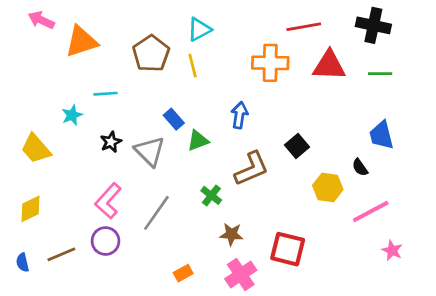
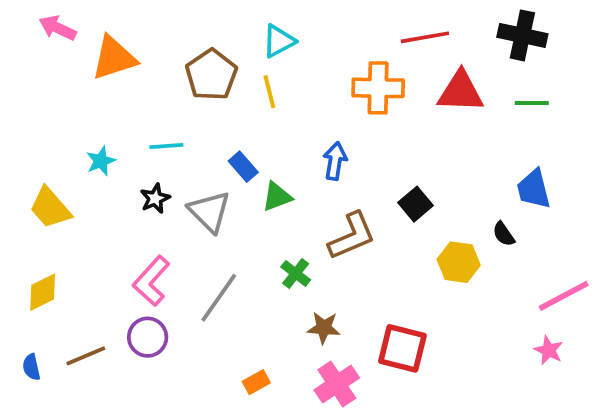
cyan line: (105, 94) -> (166, 146), moved
pink line: (371, 212) -> (564, 296), moved

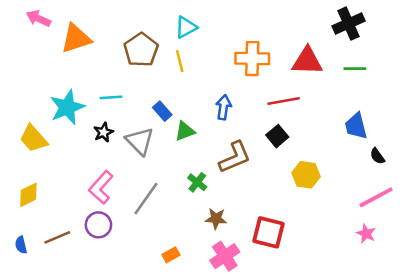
black cross: (522, 35) -> (349, 24), turned -36
red line: (425, 37) -> (284, 101), moved
cyan star: (101, 161) -> (67, 107), size x1.8
black semicircle: (504, 234) -> (377, 156), moved

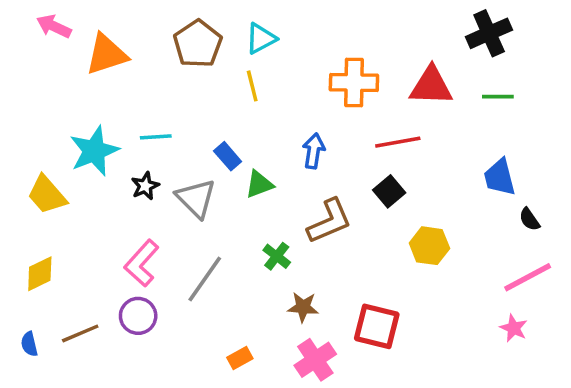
brown pentagon: (141, 50) -> (198, 44), moved

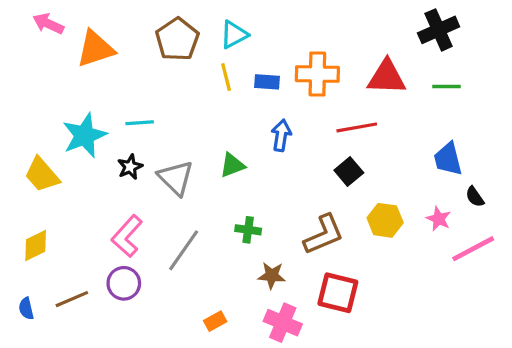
blue rectangle: (228, 156) -> (267, 82), moved, turned -45
brown L-shape: (329, 221) -> (324, 235), moved
green cross: (277, 256) -> (248, 230), turned -30
pink star: (514, 328) -> (439, 219), moved
pink cross: (315, 360) -> (283, 323), turned -33

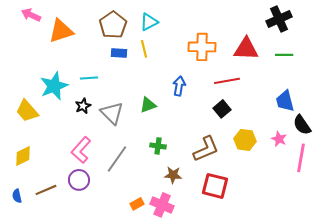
blue rectangle: (267, 82) -> (119, 53), moved
black semicircle: (475, 197) -> (302, 125), size x1.5
pink line: (473, 249) -> (301, 158), turned -52
pink cross: (283, 323) -> (162, 205), moved

